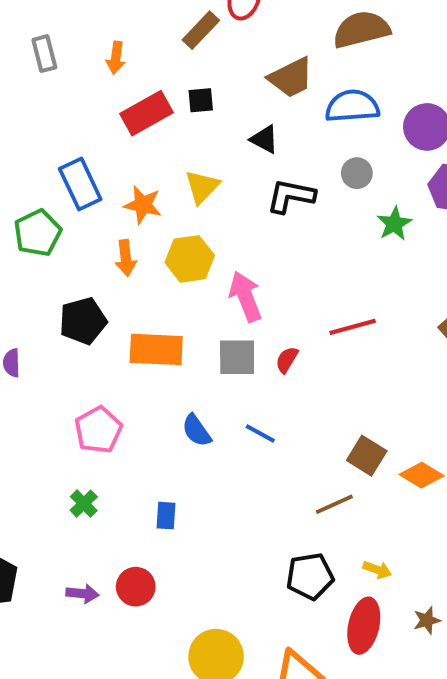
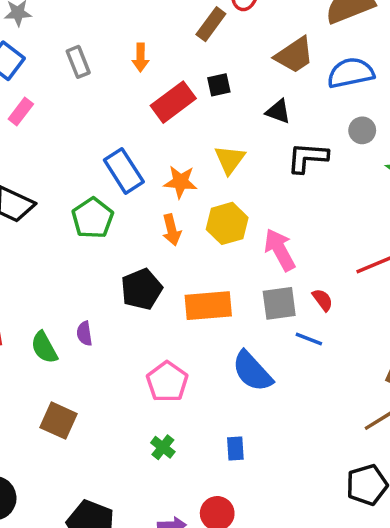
red semicircle: (287, 360) -> (323, 300), turned 120
blue semicircle: (197, 431) -> (252, 371), size x1.5
blue line: (260, 433) -> (309, 339), moved

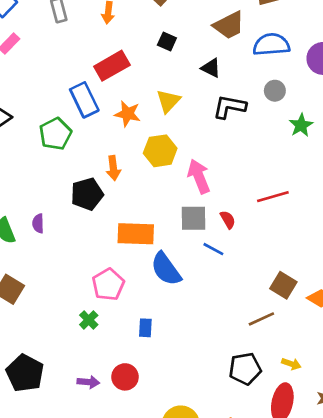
black square: (219, 85) -> (167, 41), turned 30
red rectangle: (173, 102) -> (112, 66), moved
orange arrow: (172, 230) -> (113, 168), moved
orange rectangle: (208, 306) -> (136, 234), moved
pink pentagon: (167, 382) -> (108, 284), moved

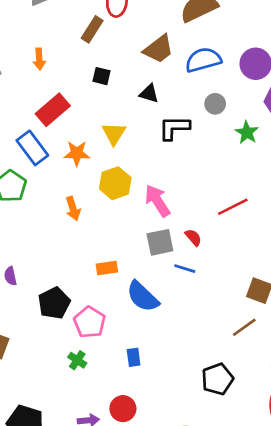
black pentagon: (87, 194) -> (54, 303), moved
orange rectangle: (136, 234) -> (107, 268), size x0.6
black pentagon: (245, 369) -> (217, 379), moved

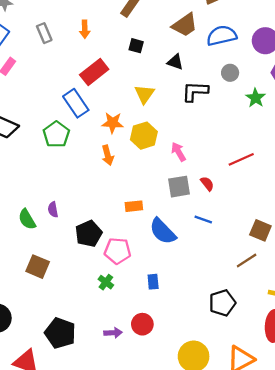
orange star: (77, 153) -> (113, 123), moved
pink arrow: (157, 201) -> (178, 152), size x0.7
blue line: (185, 269) -> (203, 219), moved
pink pentagon: (90, 322) -> (118, 251), turned -30

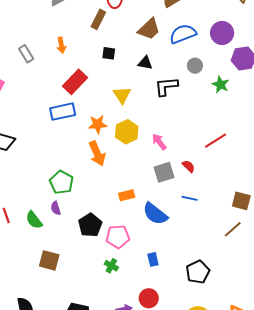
blue rectangle: (76, 103) -> (63, 112), turned -60
green pentagon: (56, 134) -> (62, 182), moved
orange arrow: (108, 155) -> (97, 154), size x1.4
black pentagon: (222, 303) -> (198, 272), moved

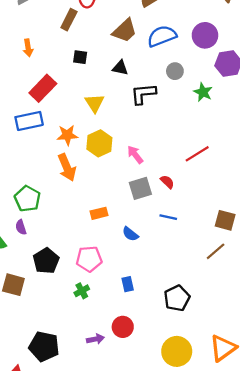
blue semicircle: (155, 214) -> (130, 234), size x0.6
black pentagon: (90, 225) -> (46, 261), moved
green cross: (111, 266) -> (82, 291), turned 32

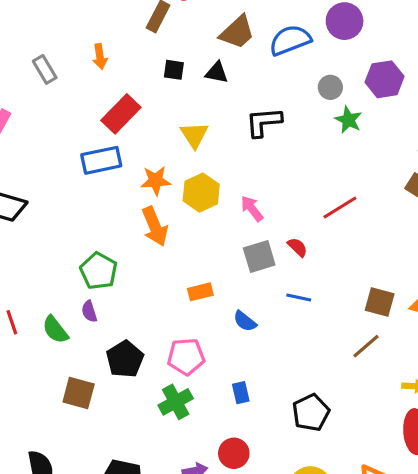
purple circle: (205, 35) -> (345, 21), moved
black triangle: (120, 68) -> (217, 73), moved
gray circle: (175, 71) -> (330, 87), moved
green cross: (82, 291) -> (176, 402), size x1.5

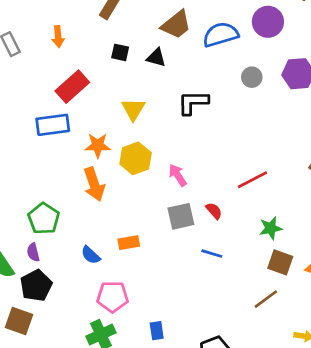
green star: (348, 120) -> (271, 228), moved, turned 30
blue semicircle: (245, 321) -> (91, 255), moved
black pentagon: (125, 359) -> (36, 285), moved

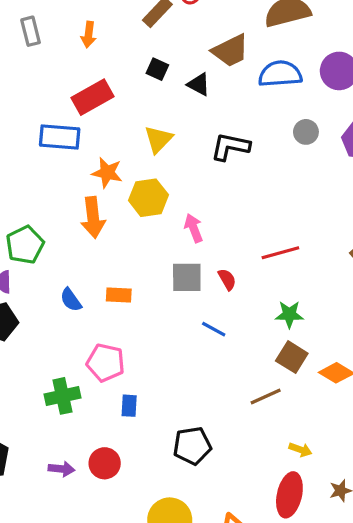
pink pentagon: (113, 297) -> (106, 363), moved

